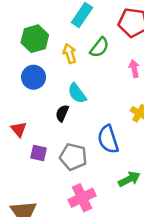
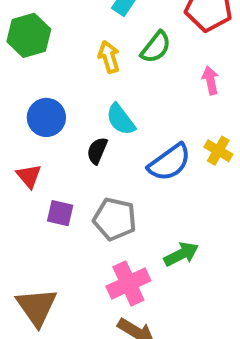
green hexagon: (35, 39) -> (29, 35), moved
blue circle: (34, 77) -> (46, 117), moved
blue semicircle: (108, 139) -> (169, 162), moved, turned -108
green arrow: (129, 179) -> (181, 254), moved

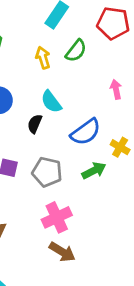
pink arrow: (210, 80) -> (116, 89), moved
yellow cross: (218, 151) -> (120, 147), moved
green arrow: (181, 254) -> (94, 171), moved

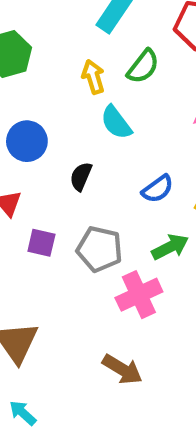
cyan semicircle: (51, 102) -> (116, 122), moved
blue semicircle: (86, 132) -> (158, 189), size x0.7
pink cross: (57, 217) -> (139, 295), moved

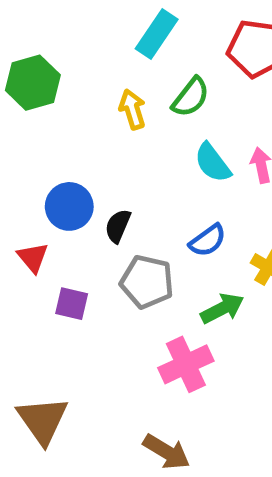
cyan semicircle: (116, 122) -> (213, 163), moved
blue circle: (27, 141) -> (69, 206), moved
gray pentagon: (100, 249) -> (147, 282), moved

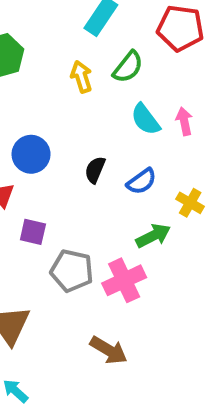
black semicircle: (118, 226) -> (95, 170), moved
gray pentagon: (147, 282) -> (72, 271), moved

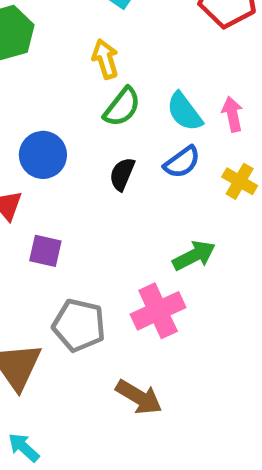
green semicircle: (128, 67) -> (122, 107), moved
blue semicircle: (142, 181) -> (182, 162), moved
yellow cross: (190, 203) -> (240, 181), moved
gray pentagon: (72, 271) -> (79, 325), moved

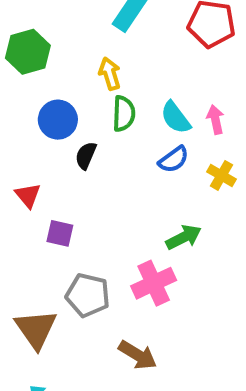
green semicircle: (122, 107) -> (124, 114), turned -36
blue circle: (43, 155) -> (58, 120), moved
black semicircle: (122, 174) -> (86, 156), moved

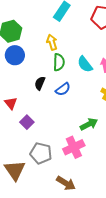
blue circle: (58, 120) -> (15, 55), moved
blue semicircle: (174, 159) -> (63, 89), moved
purple square: (60, 233) -> (27, 122), turned 32

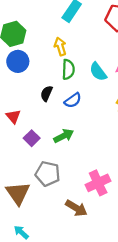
green arrow: (89, 124) -> (64, 136), moved
pink cross: (74, 147) -> (98, 183), moved

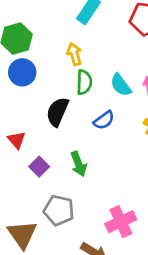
black semicircle: (46, 93) -> (57, 112), size x1.5
blue semicircle: (73, 100) -> (104, 120), moved
green arrow: (64, 136) -> (79, 164), turned 96

